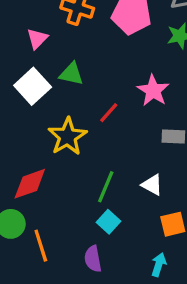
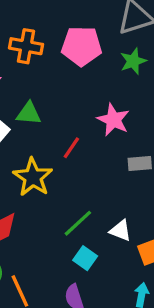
white triangle: (152, 185) -> (121, 231), moved
green line: (106, 187) -> (78, 223), turned 32

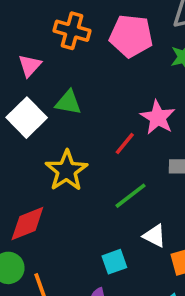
red line: (71, 148) -> (125, 143), moved
green line: (78, 223) -> (130, 196), moved
cyan square: (85, 258) -> (114, 262), turned 30

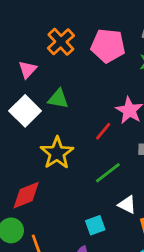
orange cross: (72, 31) -> (61, 42), turned 32

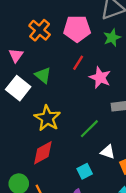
green triangle: (58, 99) -> (43, 75), turned 36
red line: (103, 131) -> (78, 63), moved
red diamond: (26, 195) -> (43, 153), moved

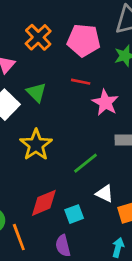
red line: (78, 63) -> (81, 82), turned 63
red diamond: (43, 153) -> (44, 203), moved

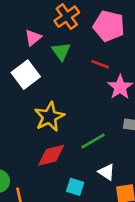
green triangle: (36, 92) -> (61, 51), moved
red diamond: (44, 203) -> (51, 155), moved
cyan square: (74, 214) -> (75, 187), turned 30

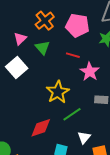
yellow star: (49, 117) -> (58, 92), moved
white triangle: (106, 172) -> (84, 137), turned 40

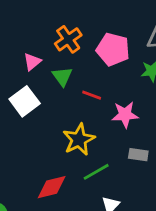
red line: (73, 55) -> (92, 95), moved
pink star: (90, 72) -> (125, 115), turned 30

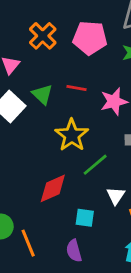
green triangle: (62, 76) -> (42, 94), moved

